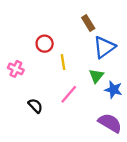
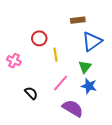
brown rectangle: (88, 23) -> (78, 20), turned -64
blue star: (113, 90) -> (89, 86), moved
purple semicircle: (110, 123) -> (73, 108), moved

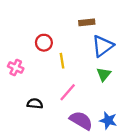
green triangle: (85, 67) -> (104, 74), moved
blue star: (89, 86) -> (108, 120), moved
black semicircle: (31, 93) -> (35, 104), turned -40

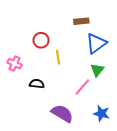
pink line: (68, 92) -> (82, 87), moved
black semicircle: (35, 104) -> (37, 84), moved
purple semicircle: (81, 120) -> (62, 113), moved

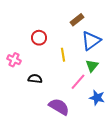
brown rectangle: (81, 21) -> (77, 20), turned -32
yellow line: (58, 57) -> (63, 55), moved
blue star: (101, 113) -> (97, 98), moved

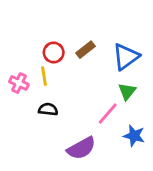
brown rectangle: (77, 20) -> (86, 50), moved
yellow line: (63, 55) -> (44, 76), moved
purple semicircle: (59, 107) -> (81, 148), turned 120

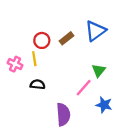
blue triangle: (126, 57) -> (95, 31), moved
purple semicircle: (81, 148) -> (63, 114), turned -65

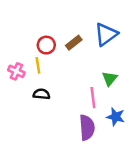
pink line: (84, 88) -> (93, 98), turned -48
purple semicircle: (63, 114) -> (87, 128), moved

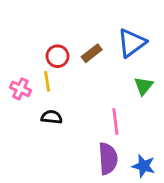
green triangle: (110, 79) -> (144, 86), moved
blue star: (116, 117) -> (144, 166), moved

